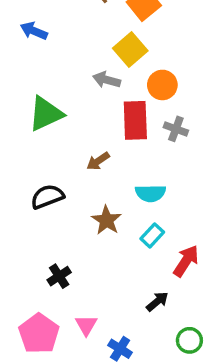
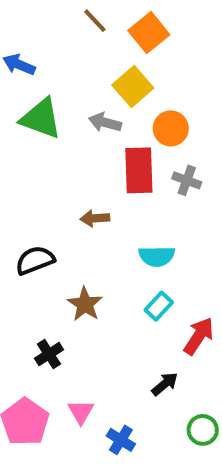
green triangle: (46, 114) -> (41, 118), moved, turned 45
brown arrow: (98, 161) -> (95, 218), turned 30
brown star: (107, 220) -> (85, 304), moved

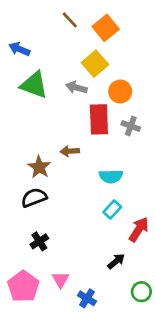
black semicircle: (35, 260) -> (34, 198), moved
brown star: (85, 304) -> (39, 167), moved

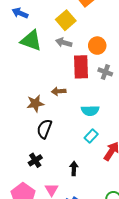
yellow square: (95, 64) -> (66, 20), moved
brown star: (39, 167) -> (35, 103), turned 30
black semicircle: (34, 198) -> (44, 129), moved, turned -48
black arrow: (116, 261) -> (74, 168), moved, turned -48

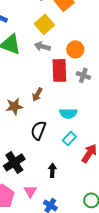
brown arrow: (59, 91) -> (37, 94), turned -56
black semicircle: (44, 129) -> (38, 130), moved
black cross: (35, 160) -> (14, 162), size x1.5

